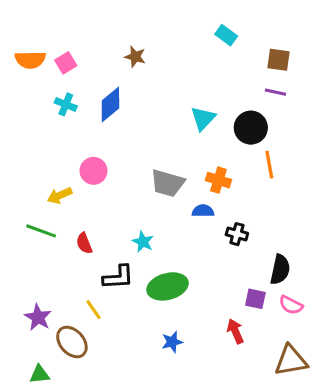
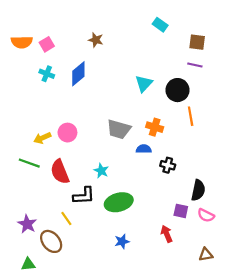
pink circle: (94, 171) -> (67, 133), moved
red semicircle: (84, 243) -> (60, 172), size x1.6
brown triangle: (291, 360) -> (206, 255), size x0.6

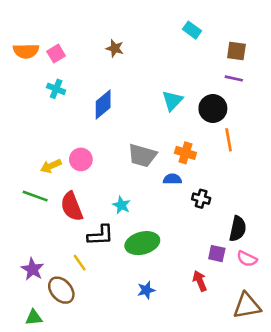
blue diamond: (78, 74) -> (103, 105), moved
brown triangle: (206, 255) -> (247, 306), size x1.6

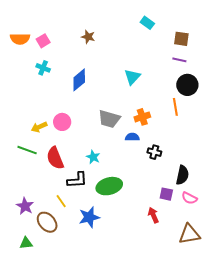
black circle: (213, 108) -> (187, 85), moved
orange cross: (185, 153) -> (142, 117), turned -35
blue star: (146, 290) -> (89, 217), moved, size x1.5

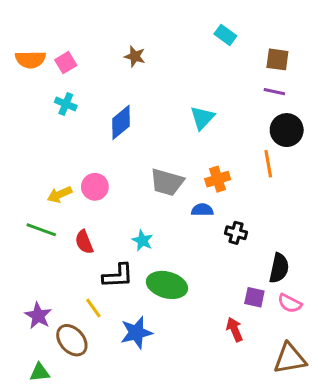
red semicircle: (55, 158) -> (84, 242), size x0.7
green ellipse: (109, 186) -> (167, 285), turned 30

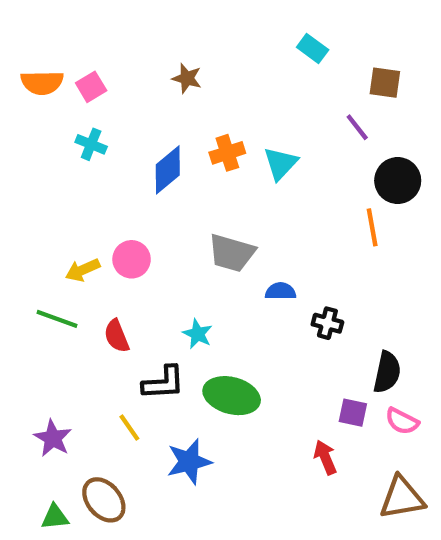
purple line: (274, 92) -> (357, 127), moved, turned 40
orange cross: (218, 179) -> (227, 153), moved
brown ellipse: (72, 340) -> (104, 500), moved

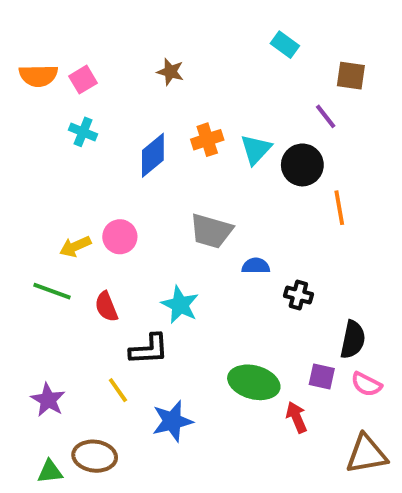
black circle: (398, 181) -> (302, 165), moved
cyan star: (198, 334) -> (180, 305), size x1.4
green ellipse: (232, 396) -> (254, 382), moved
brown ellipse: (104, 500) -> (95, 456), turned -42

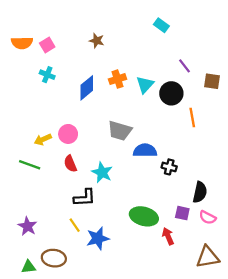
brown square: (351, 76) -> (212, 81), moved
blue semicircle: (256, 266) -> (145, 150), size x1.5
red semicircle: (106, 307) -> (70, 164), moved
yellow line: (118, 390) -> (75, 225), moved

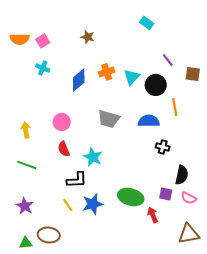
yellow arrow: (43, 139) -> (26, 130), moved, turned 105
blue semicircle: (145, 150) -> (149, 121), moved
green line: (30, 165) -> (27, 165), moved
black cross: (169, 167) -> (163, 147), moved
blue star: (98, 238) -> (93, 204), moved

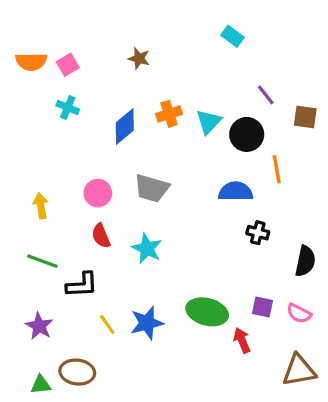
gray trapezoid: (109, 119) -> (152, 188), moved
black semicircle: (182, 175) -> (305, 261), moved
black L-shape: (77, 180) -> (82, 285), moved

